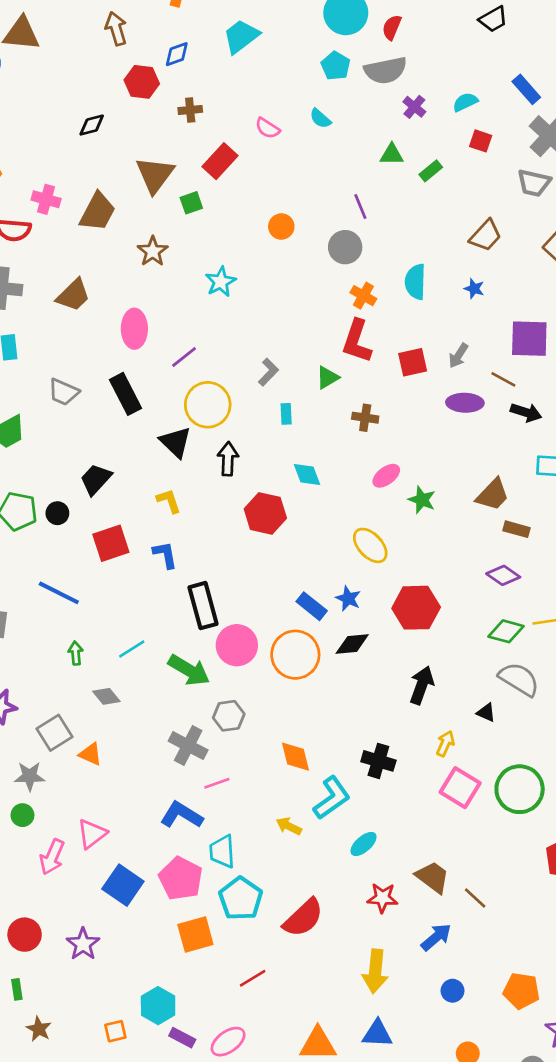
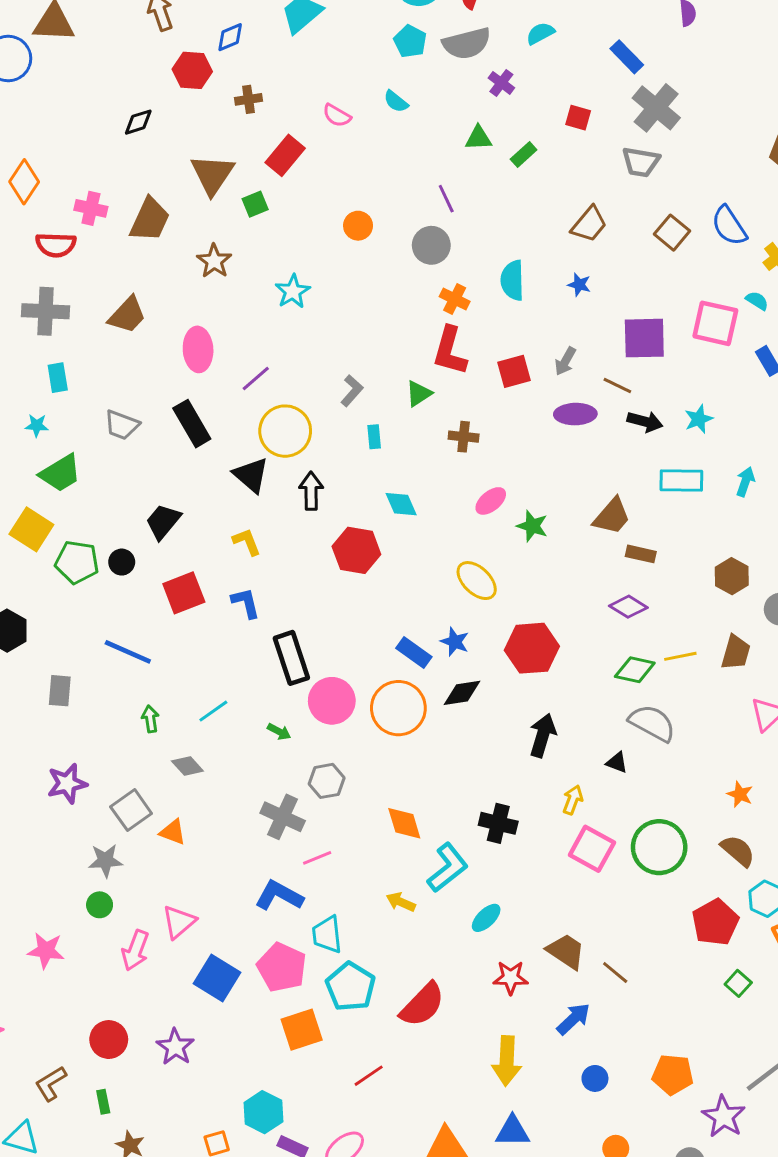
cyan semicircle: (465, 102) -> (540, 33), moved
green arrow: (189, 670) -> (279, 732), size x0.5

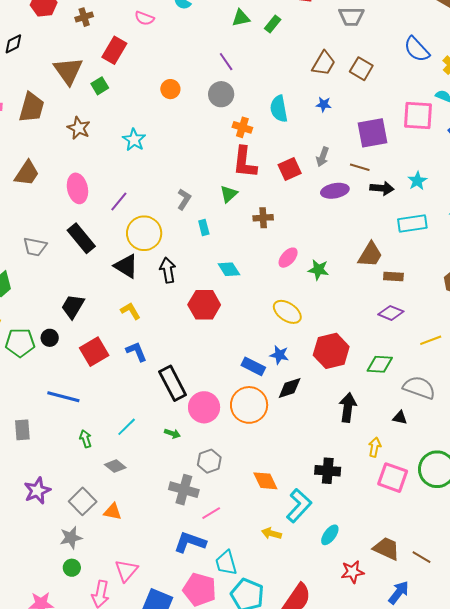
brown square: (672, 233) -> (361, 69), moved
green diamond: (635, 670) -> (380, 364), moved

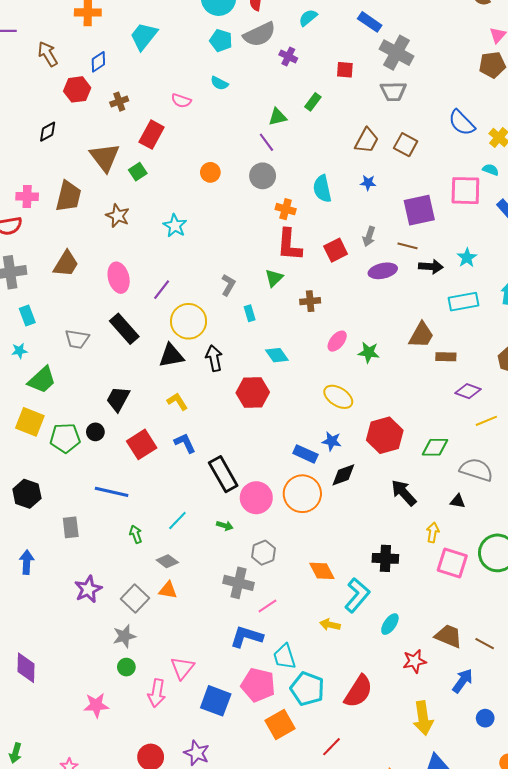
green triangle: (241, 18) -> (278, 117), moved
black triangle: (126, 266) -> (171, 356), turned -40
purple diamond: (391, 313) -> (468, 391), moved
black arrow: (348, 408) -> (404, 493), turned -48
orange triangle: (113, 512) -> (168, 590), moved

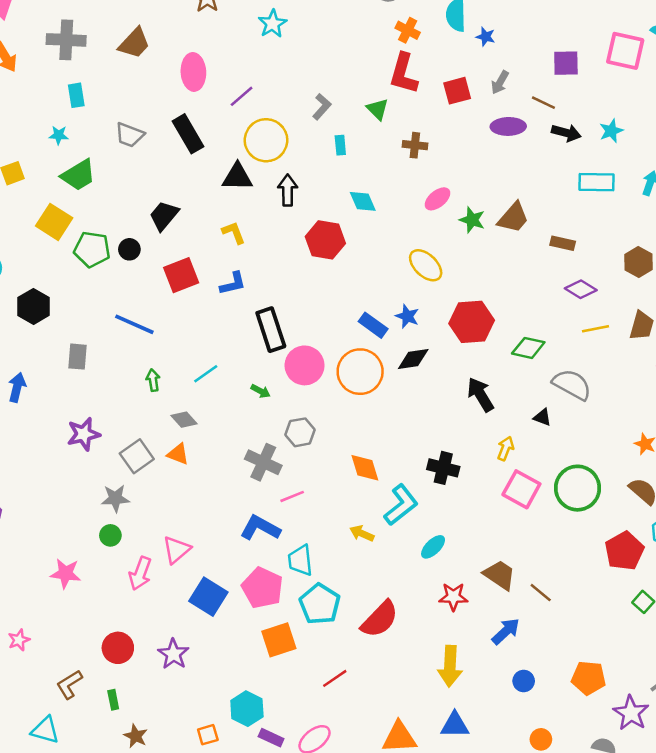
blue star: (368, 183) -> (486, 37), moved
purple square: (419, 210) -> (566, 63), size x0.7
green triangle: (274, 278) -> (378, 109), turned -42
brown trapezoid: (421, 335) -> (513, 218), moved
blue L-shape: (185, 443) -> (233, 284), turned 90

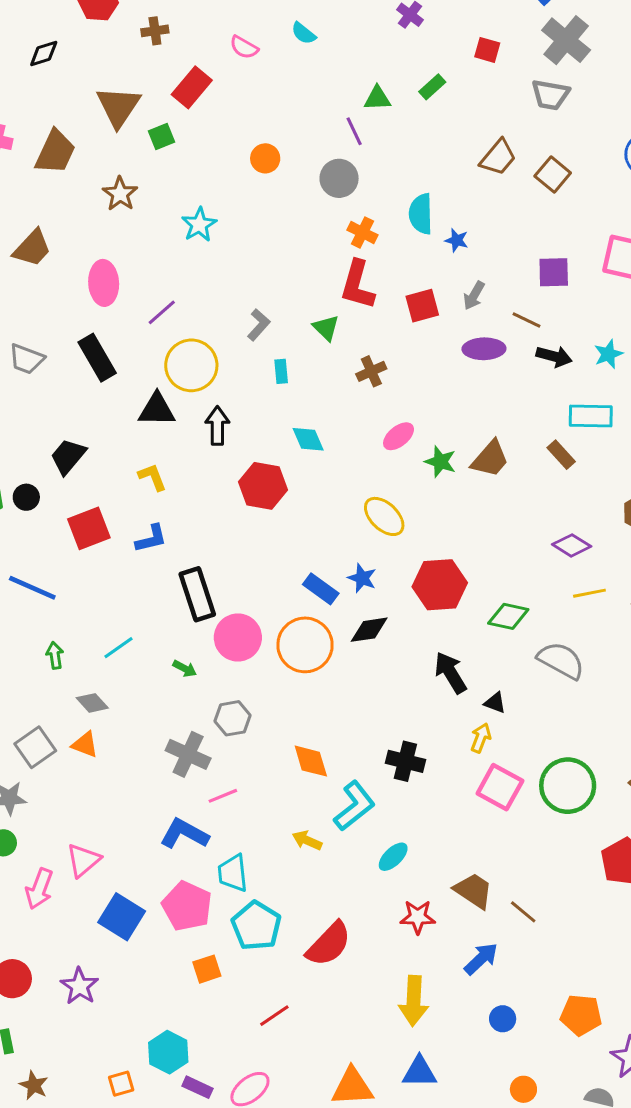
brown cross: (415, 145) -> (371, 371), turned -30
brown rectangle: (563, 243) -> (561, 455), moved, turned 35
black triangle: (542, 417) -> (495, 703), moved
orange square: (279, 640) -> (207, 969), size x0.7

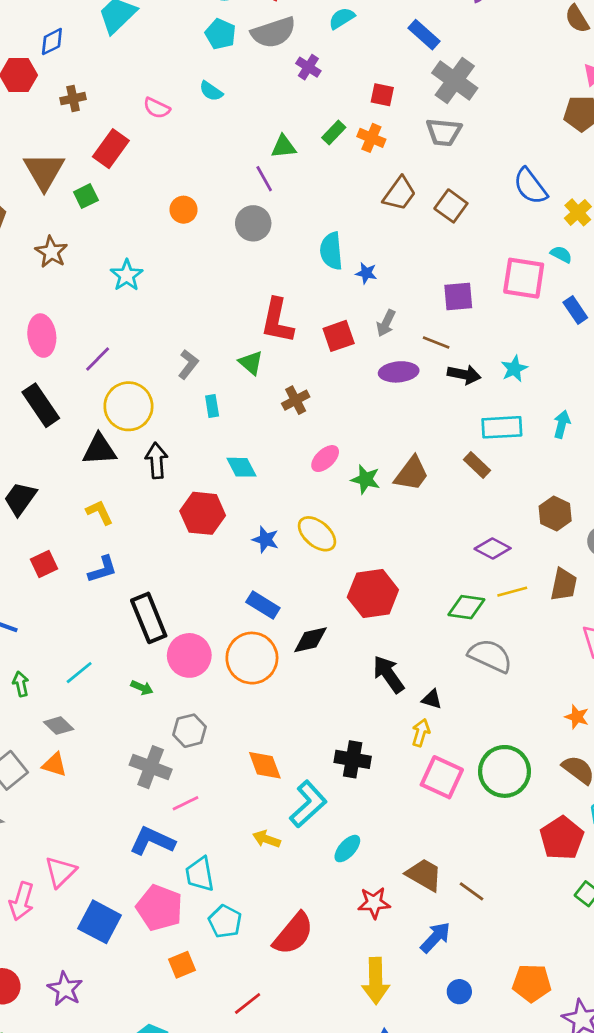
orange cross: (362, 232) -> (371, 138), moved
red square: (89, 528) -> (44, 564), size x0.7
blue star: (362, 578) -> (265, 540), moved
green diamond: (508, 616) -> (466, 607), moved
cyan pentagon: (256, 926) -> (225, 921), size x0.7

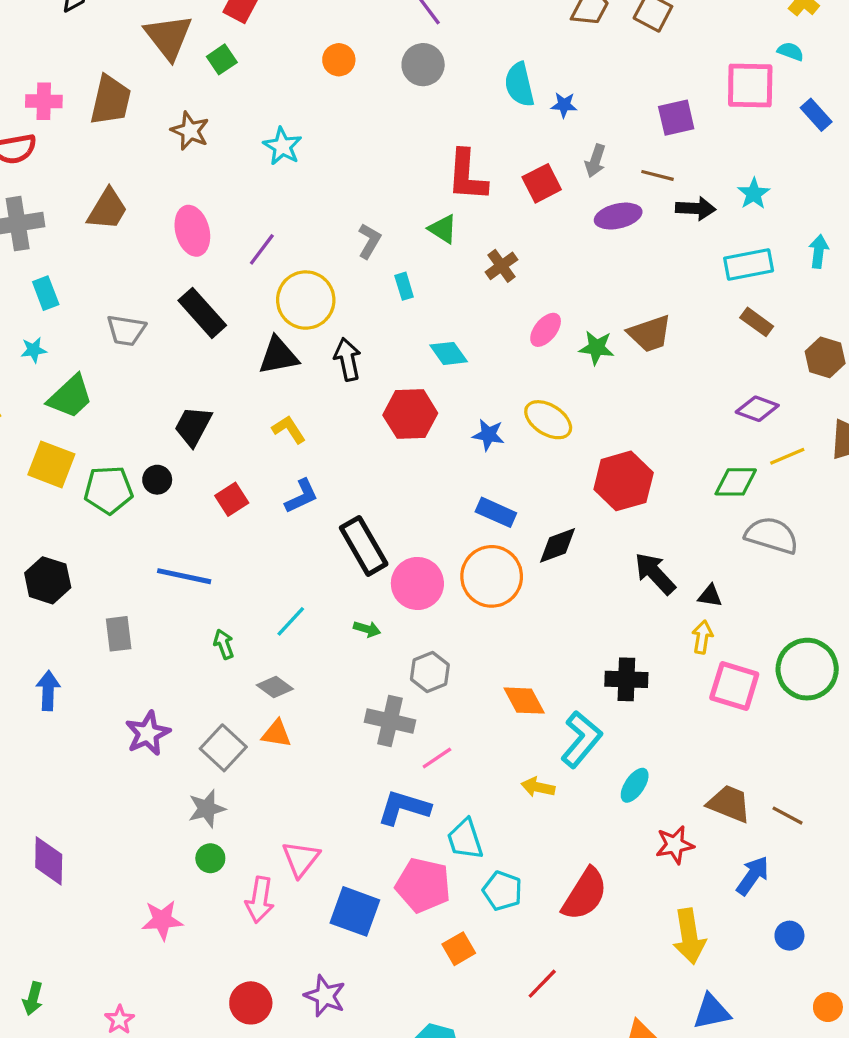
brown rectangle: (477, 465) -> (757, 322), moved
brown trapezoid: (412, 474) -> (650, 334), turned 42

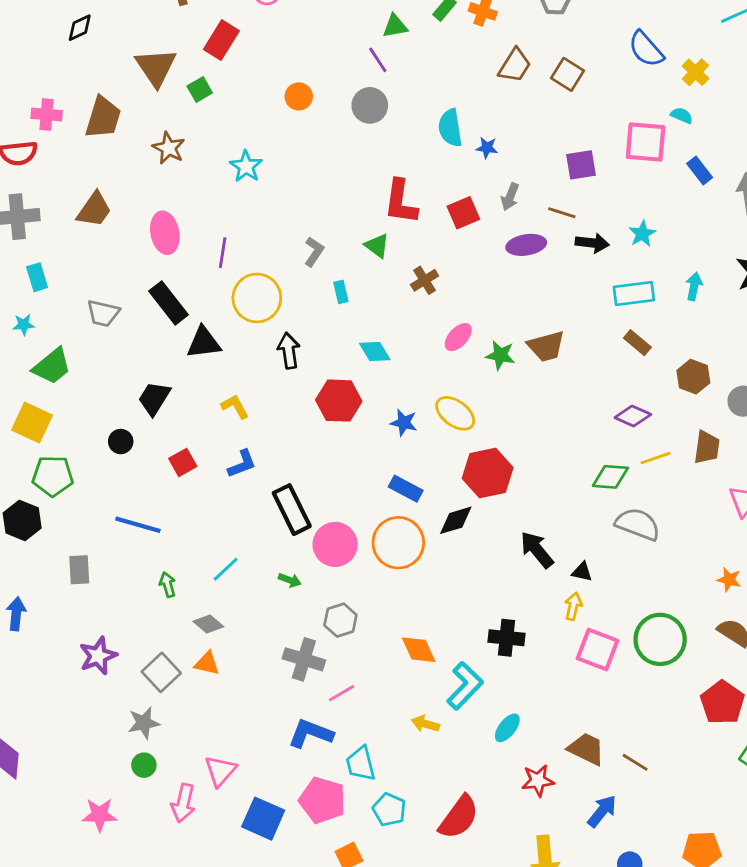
purple line: (262, 249) -> (223, 253), turned -32
black triangle: (278, 356) -> (204, 343), moved
red hexagon: (624, 481) -> (488, 473), moved
green pentagon: (108, 490) -> (53, 476), moved

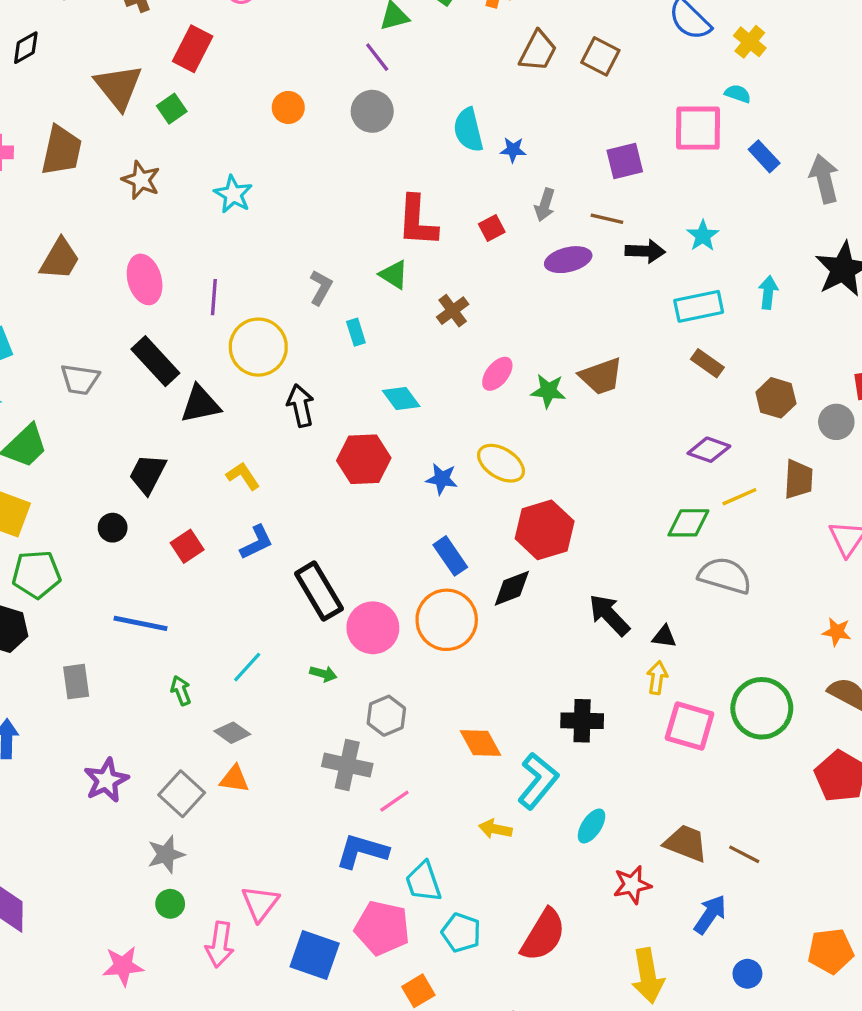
red square: (463, 213) -> (492, 228), size x0.7
blue rectangle: (406, 489) -> (450, 556), turned 32

